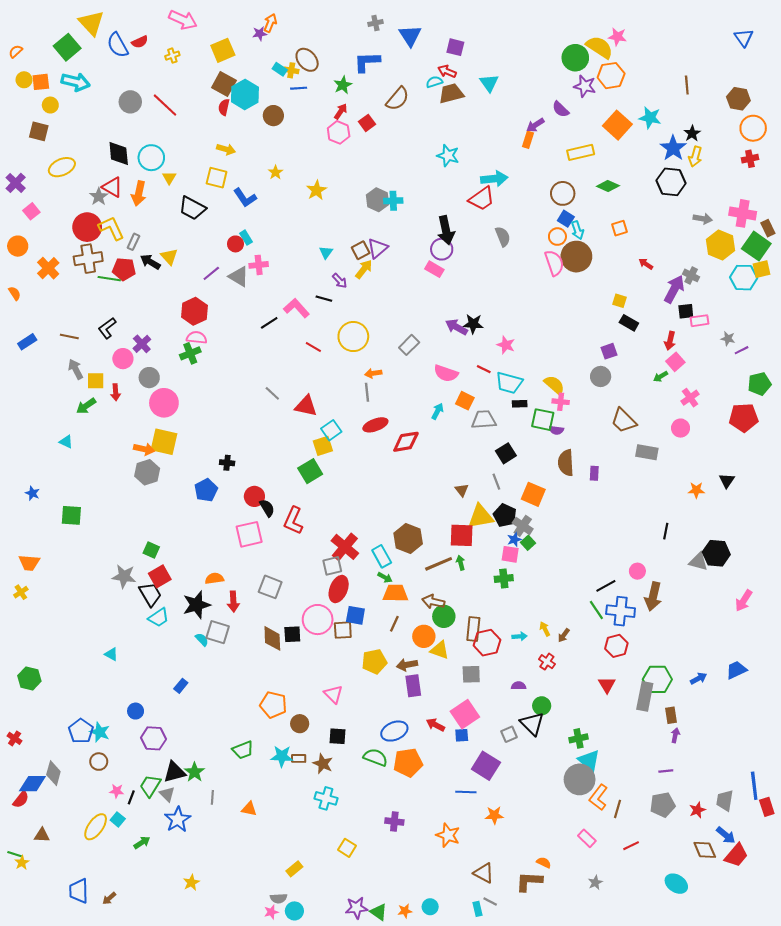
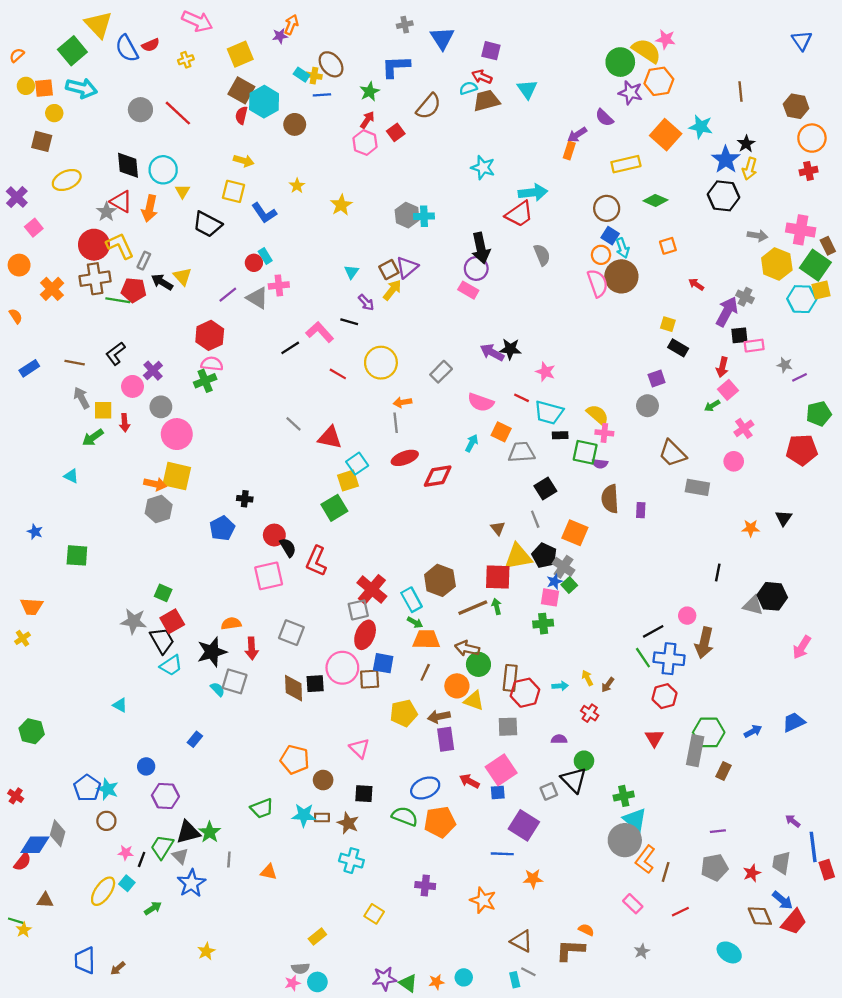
brown rectangle: (671, 715) -> (723, 771), turned 35
purple arrow: (675, 735) -> (793, 821), moved, turned -64

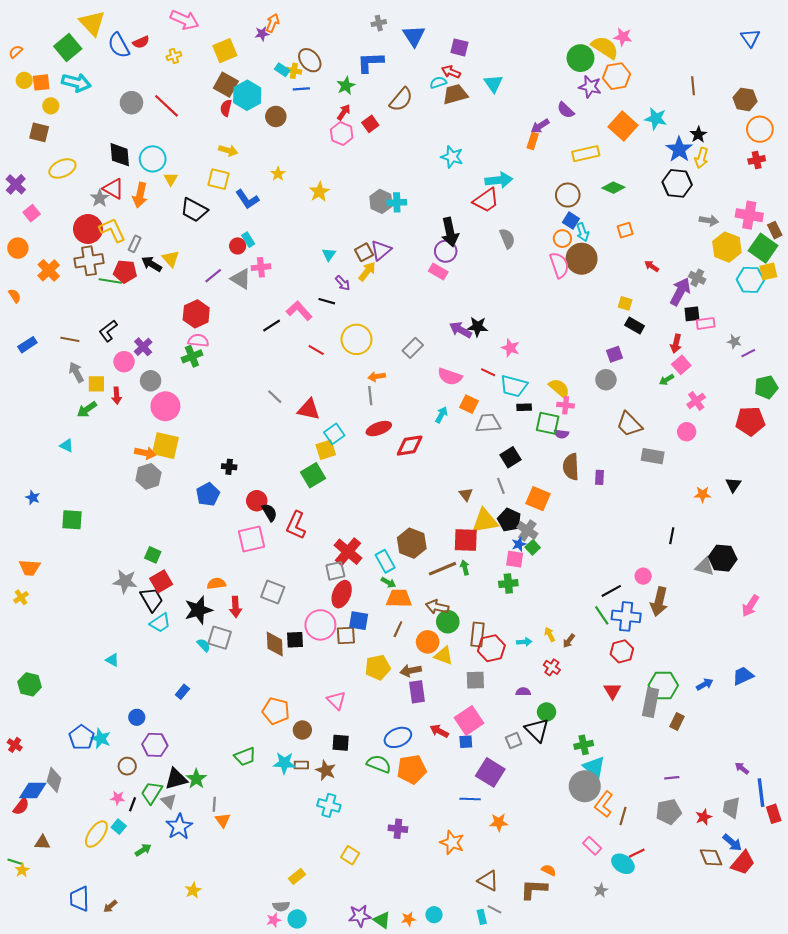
brown circle: (106, 821) -> (127, 766), moved
orange triangle: (269, 872) -> (223, 820), moved, turned 42
cyan ellipse: (729, 952) -> (623, 864), moved

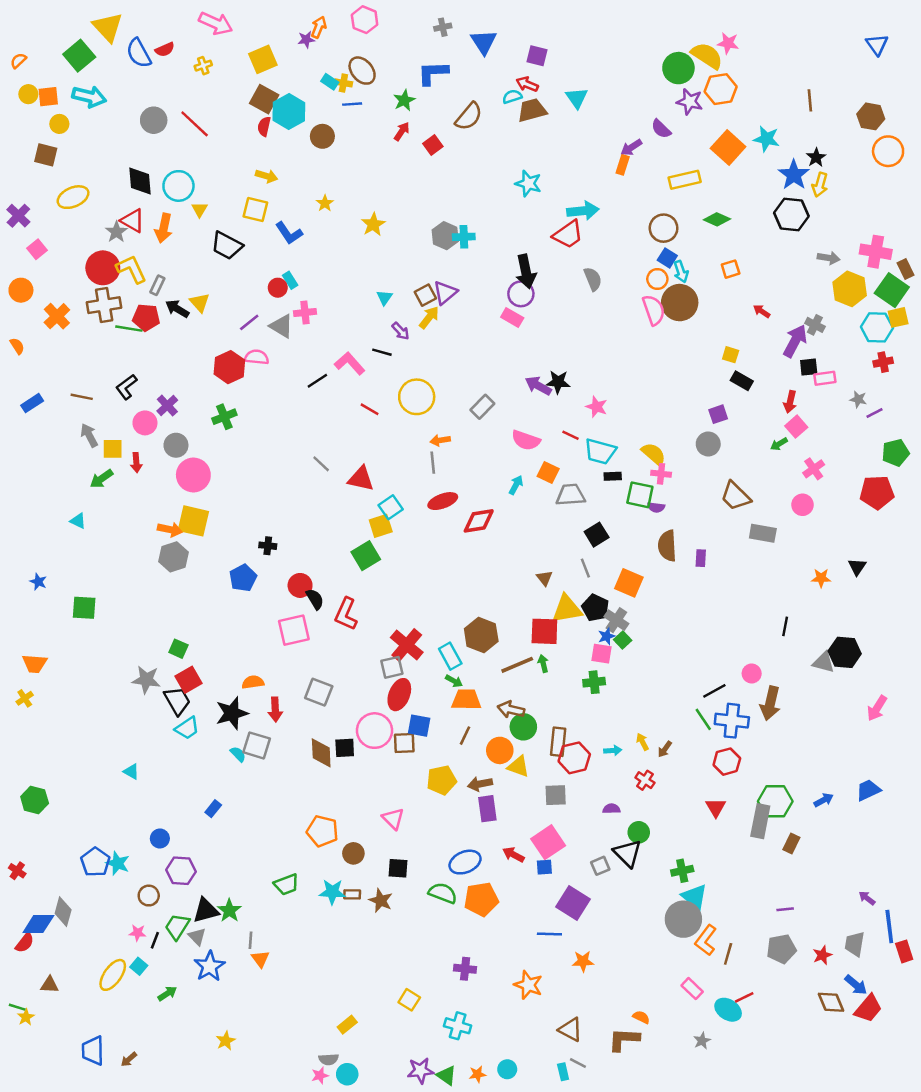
pink hexagon: (342, 133) -> (365, 20), moved
red cross: (757, 160) -> (883, 362), moved
pink semicircle: (198, 340) -> (257, 357), moved
cyan cross: (329, 805) -> (458, 1026), moved

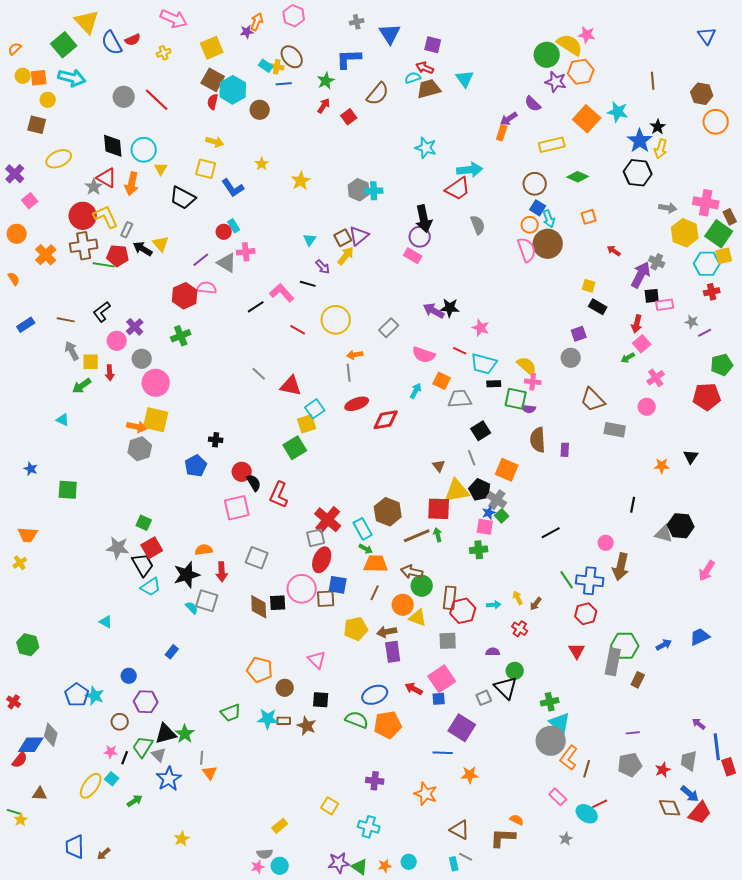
black line: (714, 691) -> (551, 533), moved

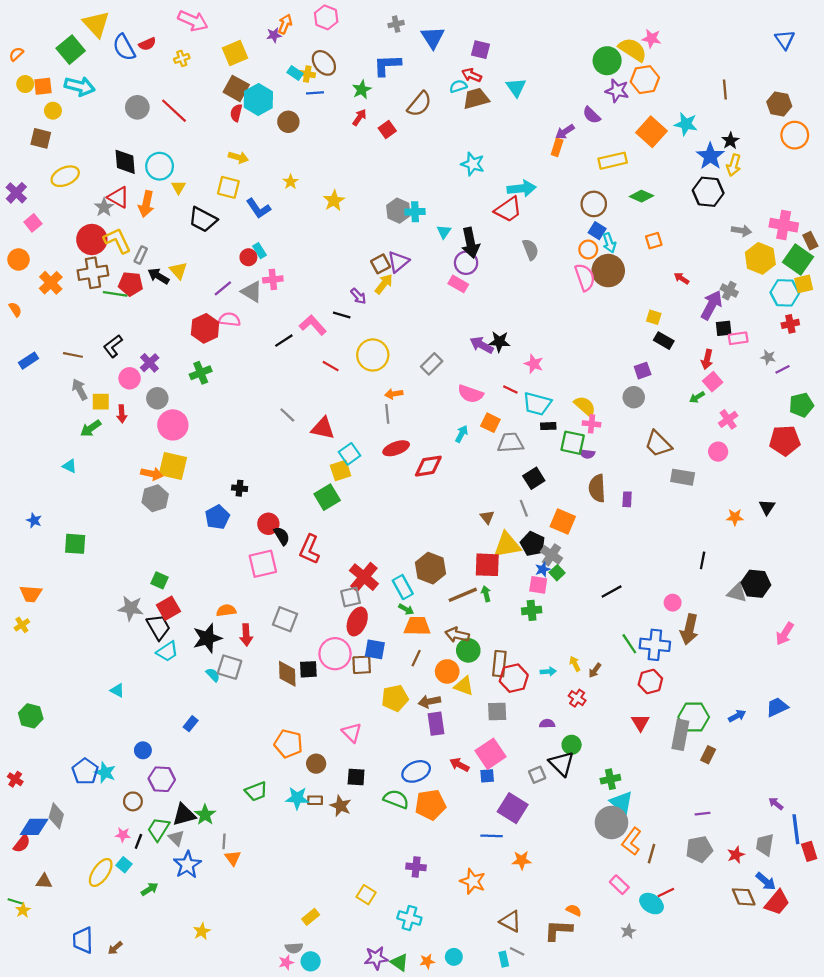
cyan triangle: (310, 240) -> (444, 232), moved

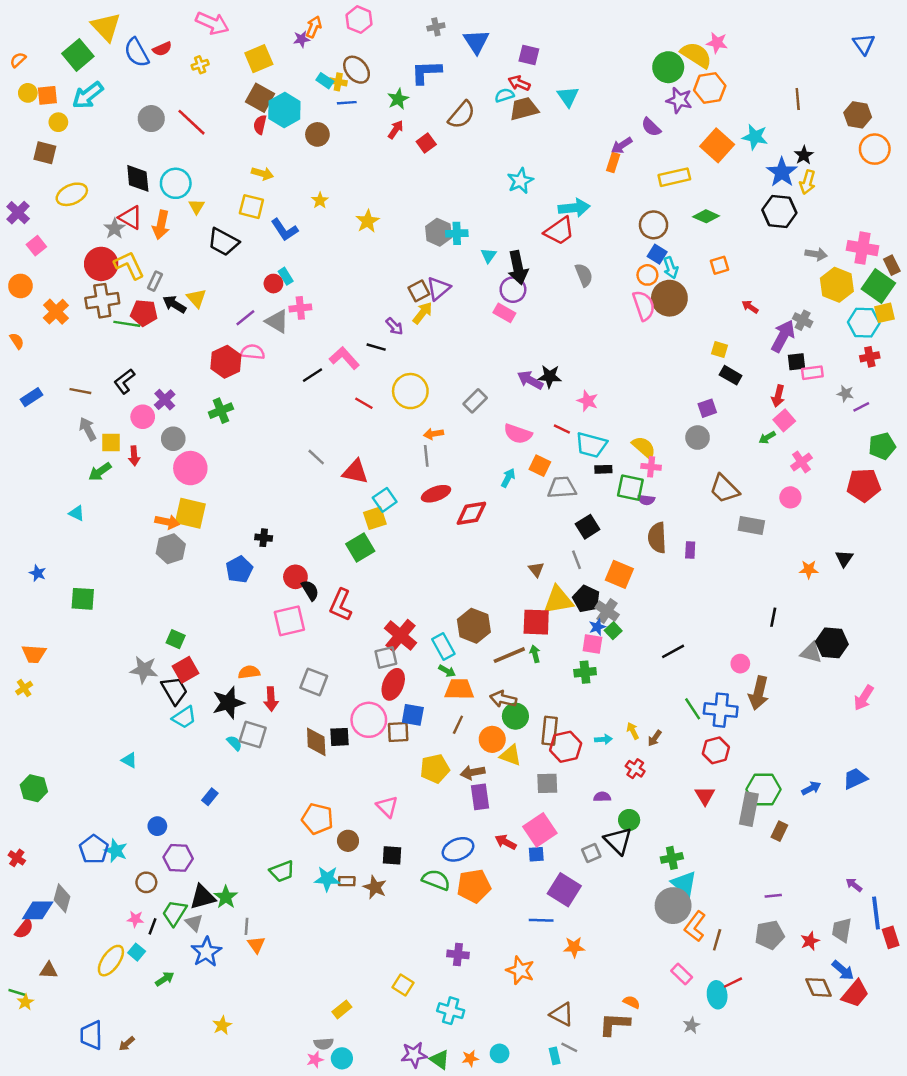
cyan arrow: (80, 86) -> (88, 95), turned 128
cyan star: (473, 164) -> (520, 181), turned 30
cyan ellipse: (652, 904) -> (717, 995), turned 50

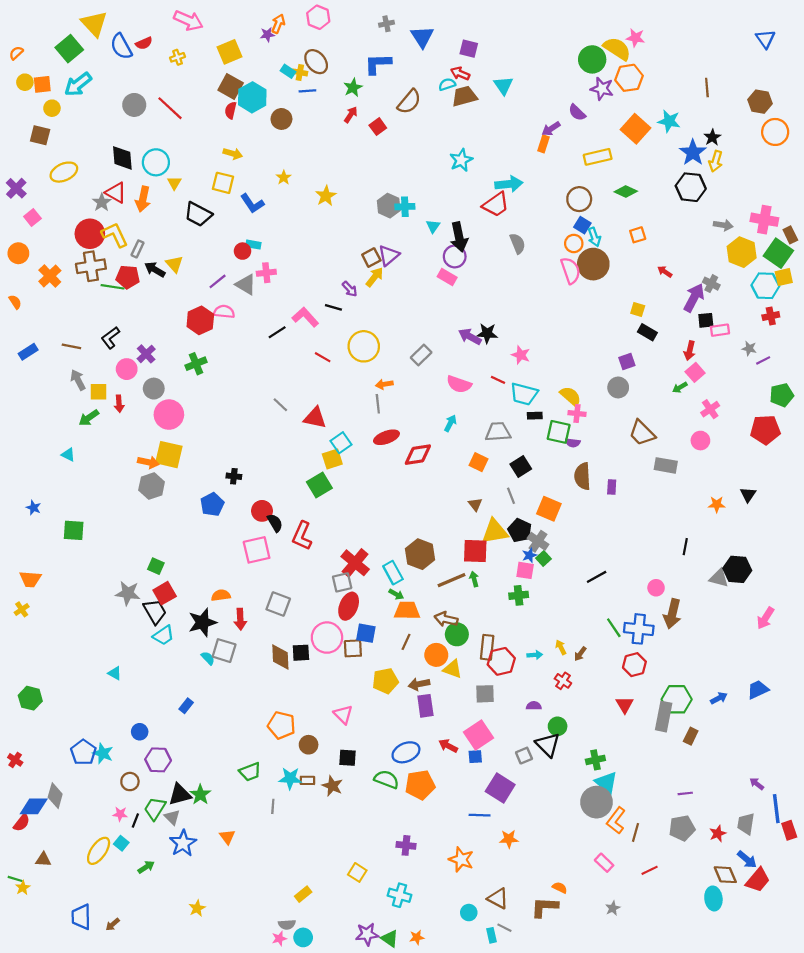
cyan rectangle: (286, 276) -> (253, 245), turned -48
orange square: (540, 466) -> (479, 462), moved
gray line: (247, 926) -> (273, 806), moved
cyan ellipse: (717, 995) -> (713, 898), moved
cyan circle: (500, 1053) -> (469, 913), moved

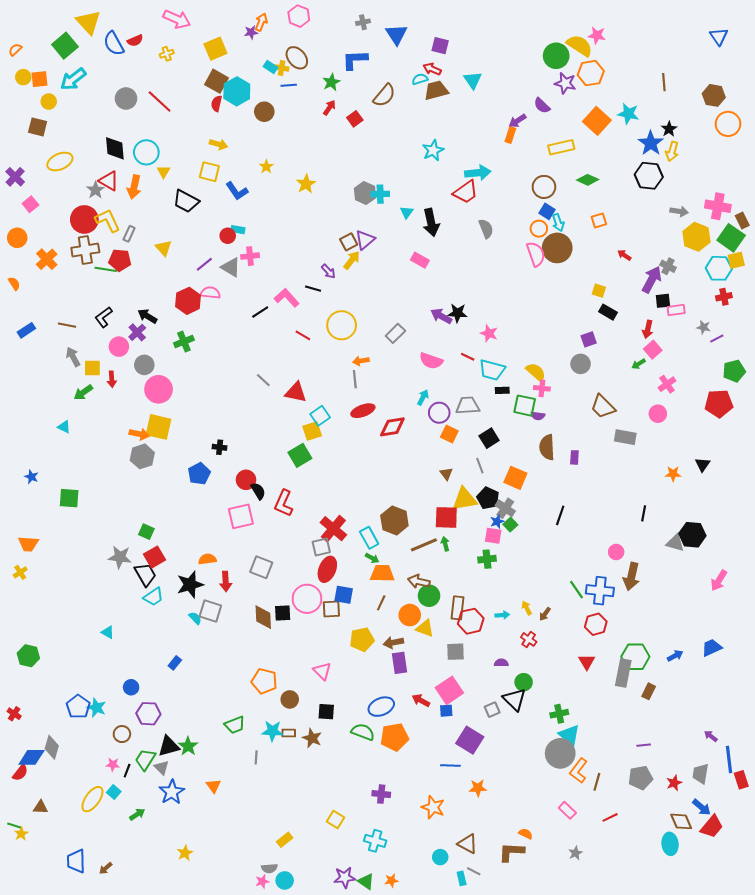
purple circle: (455, 256) -> (439, 413), moved
black arrow: (155, 269) -> (147, 316), moved
black line: (597, 577) -> (560, 515), moved, turned -42

